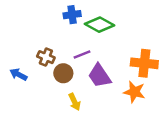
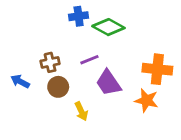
brown cross: (46, 57) -> (50, 62), turned -35
brown circle: (63, 73) -> (58, 87), moved

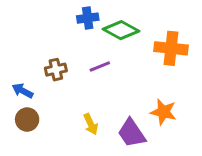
orange cross: (157, 69) -> (171, 48), moved
purple trapezoid: (108, 83) -> (132, 133), moved
brown circle: (58, 87) -> (27, 120), moved

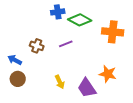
brown cross: (56, 70) -> (37, 46), turned 32

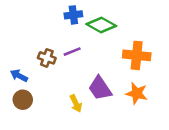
orange cross: (113, 32) -> (137, 55), moved
purple line: (66, 44) -> (72, 52), moved
purple trapezoid: (87, 88) -> (100, 88), moved

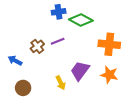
brown cross: (47, 58) -> (37, 46), turned 32
purple trapezoid: (100, 88) -> (80, 71), turned 70
brown circle: (23, 100) -> (23, 88), moved

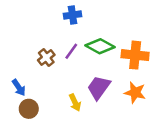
green diamond: (81, 20) -> (100, 46), moved
purple line: (58, 41) -> (71, 51), turned -32
blue arrow: (15, 61) -> (19, 88), moved, turned -152

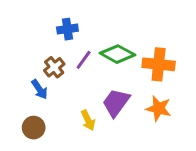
blue cross: (73, 15) -> (67, 29), moved
blue arrow: (19, 88) -> (40, 89), moved

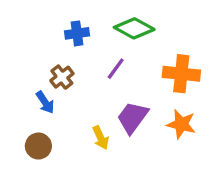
green diamond: (117, 54) -> (134, 28), moved
purple line: (84, 60) -> (116, 69), moved

